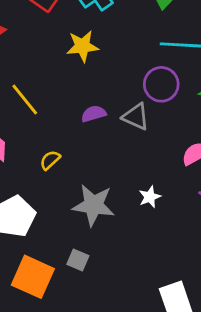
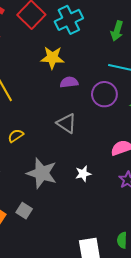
purple semicircle: (94, 114) -> (69, 82), moved
gray triangle: (136, 117) -> (67, 123), moved

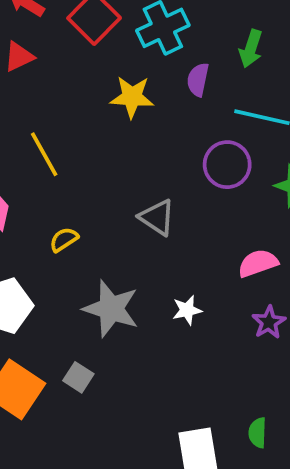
purple semicircle: (69, 82) -> (198, 80), moved, turned -72

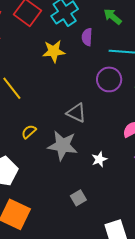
green arrow: (251, 49) -> (113, 17), turned 120
gray star: (111, 309) -> (63, 145), moved
gray square: (78, 377) -> (78, 198), moved, turned 35

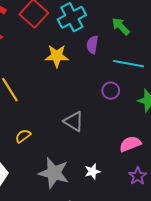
purple circle: (109, 79) -> (111, 91), size x0.7
gray star: (63, 145) -> (54, 173), moved

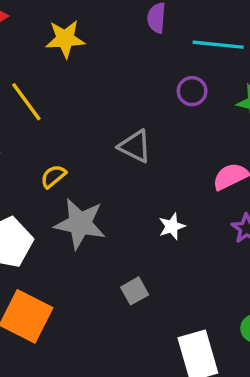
yellow star: (57, 56) -> (65, 39), moved
gray star: (54, 173) -> (80, 224), moved

